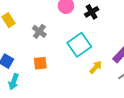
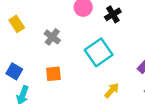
yellow arrow: (96, 67) -> (112, 90), moved

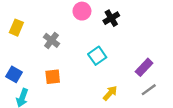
yellow rectangle: (17, 24) -> (16, 28), turned 56
cyan square: (99, 52) -> (97, 56), size x0.7

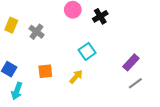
gray cross: (51, 40) -> (37, 32), moved
yellow arrow: (110, 93) -> (76, 77), moved

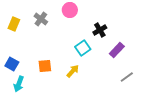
black cross: (100, 16) -> (100, 30), moved
gray cross: (37, 32) -> (41, 19), moved
purple rectangle: (131, 62) -> (117, 50), moved

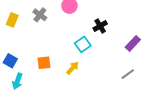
purple rectangle: (117, 50) -> (133, 43), moved

